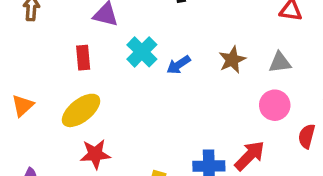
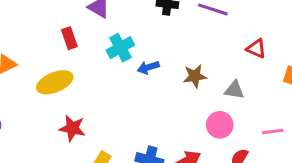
red rectangle: (83, 58) -> (69, 38), turned -30
red star: (95, 154) -> (72, 128), moved

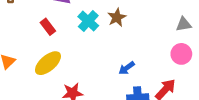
blue arrow: (148, 67) -> (127, 68), moved
brown star: (195, 76) -> (117, 17), moved

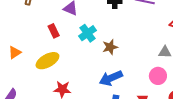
brown star: (117, 17) -> (110, 47), moved
blue arrow: (127, 68) -> (111, 78), size x1.6

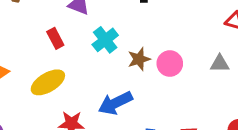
pink circle: (158, 76) -> (170, 64), moved
blue arrow: (111, 78) -> (115, 103), moved

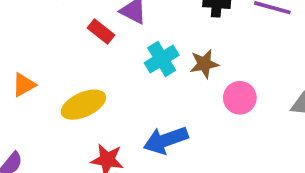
red rectangle: (55, 38) -> (101, 32), moved, turned -30
brown star: (139, 59) -> (204, 64), moved

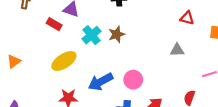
pink circle: (240, 98) -> (133, 80), moved
yellow ellipse: (83, 105) -> (64, 61), moved

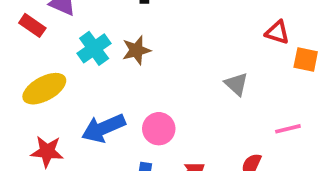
red triangle: (187, 18) -> (277, 32), moved
gray triangle: (177, 50) -> (236, 84), turned 40

